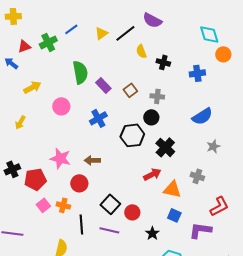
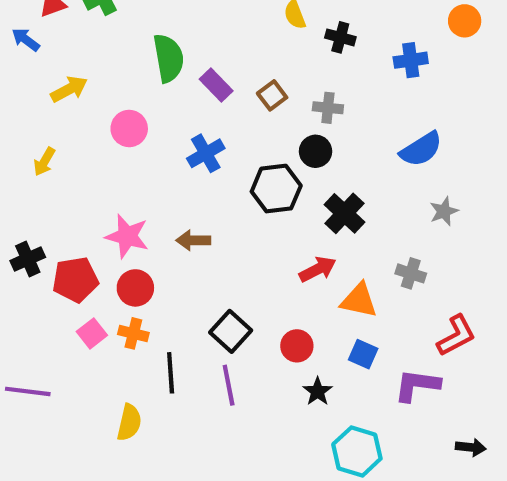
red circle: (79, 183) -> (135, 288), moved
red circle: (132, 212) -> (297, 346), moved
purple line: (109, 230) -> (229, 385), turned 66

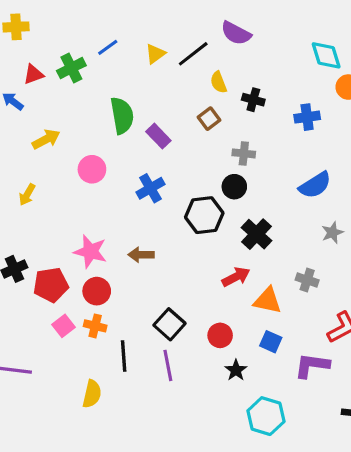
brown square: (272, 95) -> (209, 119), moved

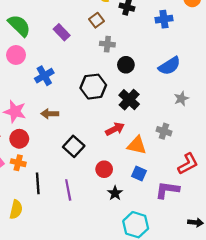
green semicircle: (122, 115) -> (19, 26), moved, turned -35
gray cross: (244, 153) -> (107, 44), moved
black circle: (234, 187) -> (126, 65), moved
blue cross: (150, 188) -> (44, 76), moved
black square: (169, 324) -> (74, 146), moved

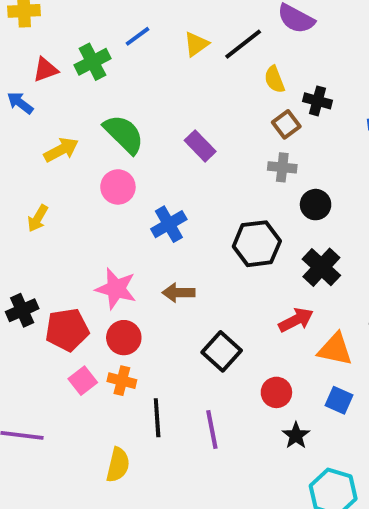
brown square: (97, 20) -> (286, 124), moved

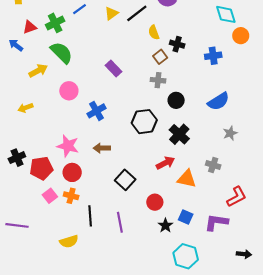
green semicircle: (124, 134) -> (62, 53), moved
yellow arrow: (38, 218) -> (25, 108), turned 40
blue square: (339, 400) -> (186, 217), moved
yellow semicircle: (118, 465) -> (69, 241), turned 60

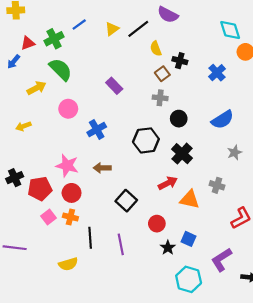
blue arrow: (16, 45) -> (14, 62), turned -88
blue cross: (213, 56) -> (217, 73), turned -35
purple L-shape: (216, 222) -> (221, 260), moved, turned -40

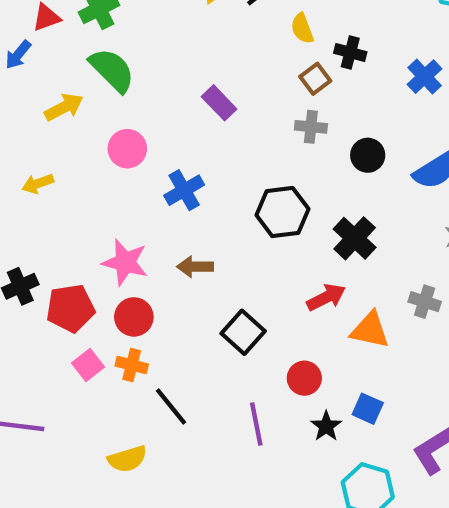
black circle: (179, 119) -> (368, 155), moved
black line: (90, 238) -> (171, 407), turned -35
purple line: (121, 244) -> (256, 424), moved

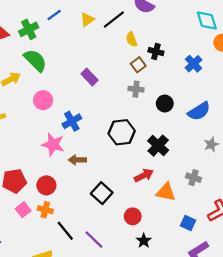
pink star: (125, 262) -> (53, 144), moved
blue square: (368, 409) -> (188, 223), moved
purple line: (256, 424) -> (94, 240), moved, turned -35

